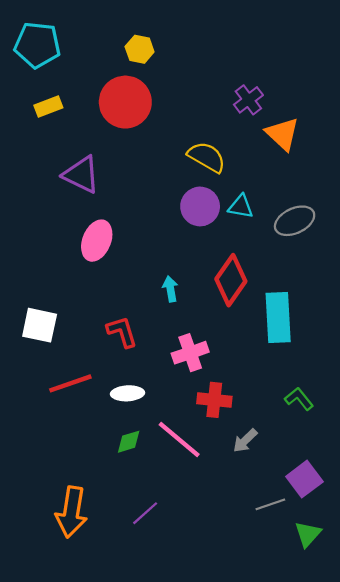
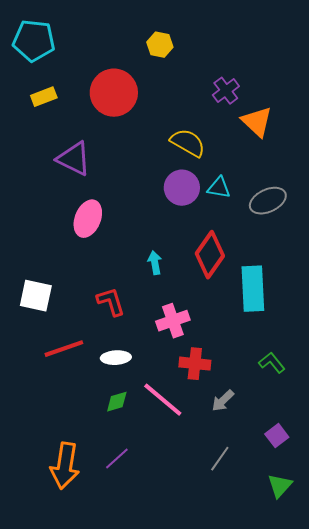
yellow hexagon: (140, 49) -> (160, 45), moved
purple square: (304, 479) -> (277, 436), size x0.7
gray line: (270, 504) -> (220, 459), moved, turned -36
purple line: (145, 513) -> (117, 459), moved

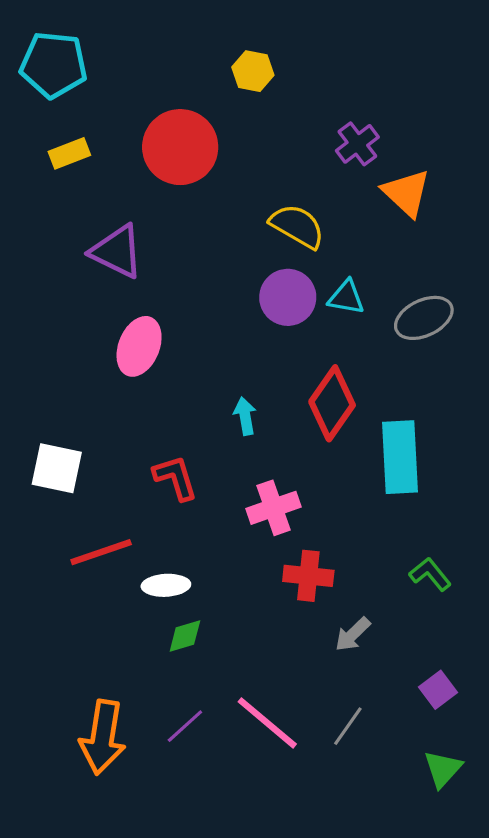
white ellipse: (116, 358) -> (166, 585), moved
pink line: (163, 400) -> (267, 723), moved

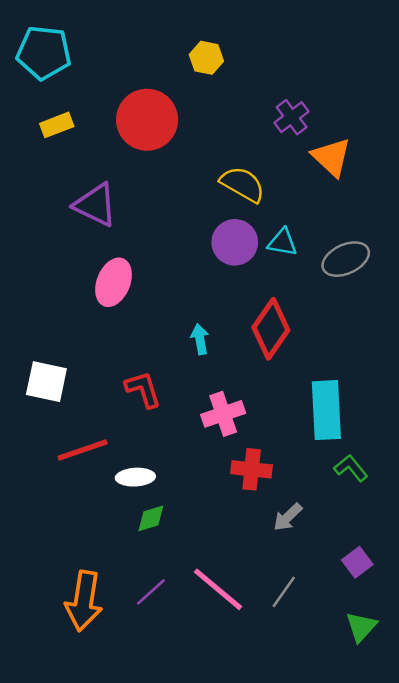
cyan rectangle: (400, 457) -> (326, 410), moved

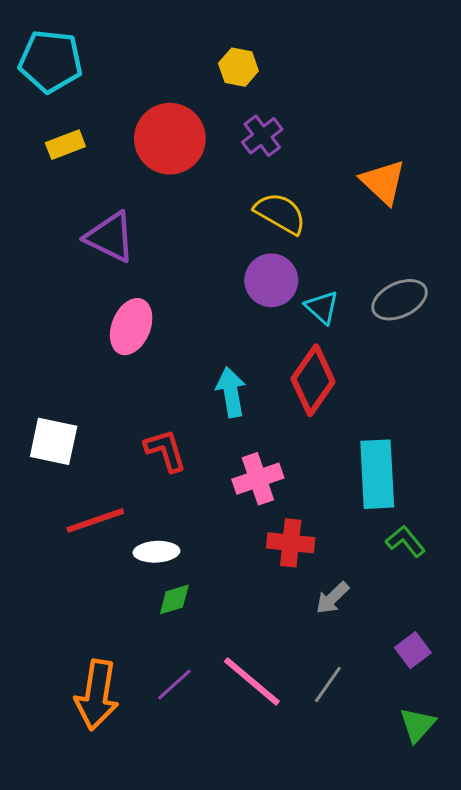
purple cross: (292, 117) -> (262, 136), moved
cyan triangle: (283, 242) -> (322, 307), moved, turned 32
cyan arrow: (200, 339) -> (231, 392), size x1.4

